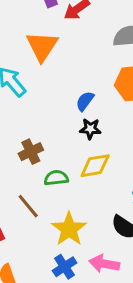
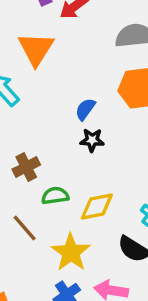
yellow diamond: (95, 166) -> (97, 206), moved

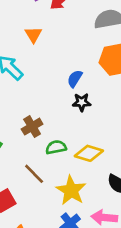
orange triangle: (36, 49) -> (33, 35), size x0.6
yellow diamond: (97, 206) -> (89, 153), turned 32

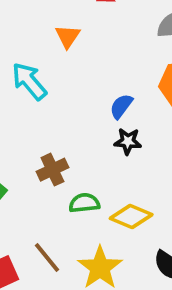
brown line: (34, 174) -> (47, 257), moved

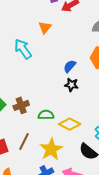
brown cross: (52, 170) -> (21, 105), moved
brown line: (47, 257) -> (24, 141), turned 60

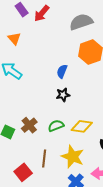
orange triangle: (45, 27) -> (14, 39), moved
black star: (71, 85) -> (63, 95), moved

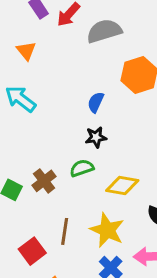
gray semicircle: (81, 22) -> (104, 31), moved
green semicircle: (56, 126) -> (82, 168), moved

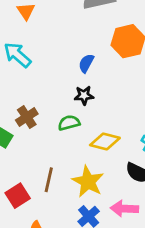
brown cross: (44, 181) -> (27, 117), moved

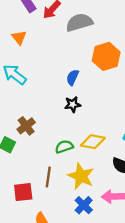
green semicircle: (69, 123) -> (64, 147), moved
red square: (18, 196) -> (23, 192), turned 30

